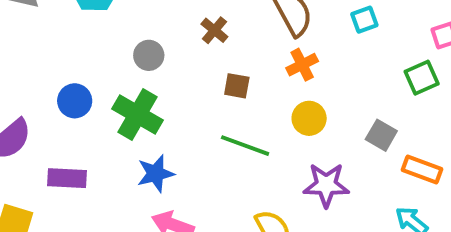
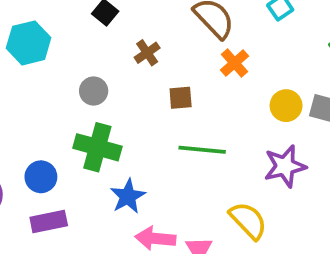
brown cross: (214, 30) -> (147, 53), turned 30
blue circle: (75, 101) -> (41, 177), moved
yellow circle: (309, 118) -> (286, 106), moved

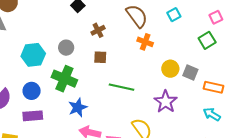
cyan hexagon: (29, 43) -> (33, 55), moved
orange cross: (235, 63) -> (145, 42), turned -35
brown square: (181, 98) -> (100, 57), moved
purple star: (285, 166) -> (166, 102), turned -30

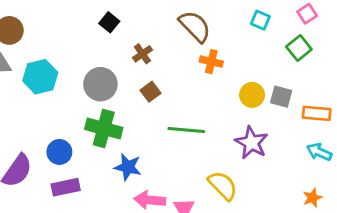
cyan square: (174, 15) -> (260, 20), moved, turned -32
gray circle: (66, 48) -> (100, 84), size x1.5
cyan hexagon: (33, 55) -> (40, 77), moved
brown square: (100, 57) -> (151, 92), turned -32
blue star: (78, 107) -> (128, 167), turned -30

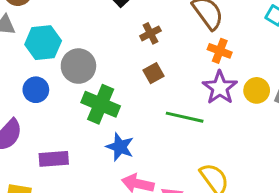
gray circle: (100, 84) -> (78, 66), moved
purple star: (251, 143) -> (220, 88), moved
blue circle: (59, 152) -> (36, 90), moved

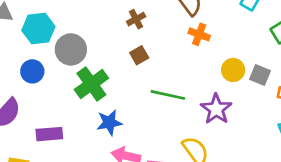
purple star: (220, 88) -> (216, 109), moved
green cross: (101, 104) -> (91, 84), turned 32
blue star: (120, 147) -> (109, 123), turned -30

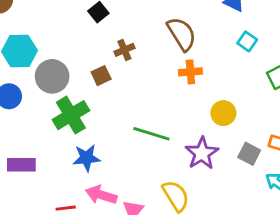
orange cross: (199, 34) -> (190, 72), turned -30
brown square: (139, 55) -> (101, 76), moved
gray square: (260, 75) -> (249, 154), moved

